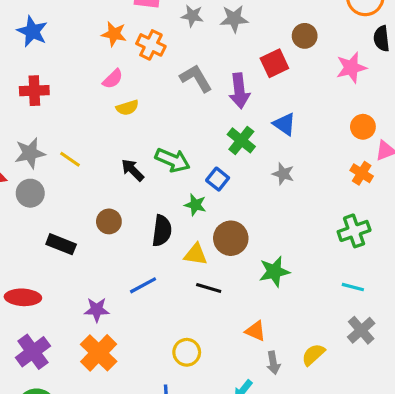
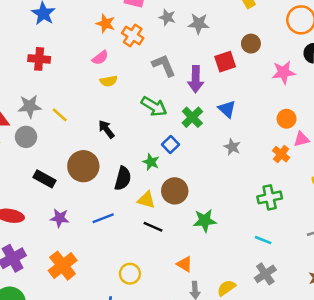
green arrow: (173, 160) -> (154, 106), moved
gray star: (283, 174) -> (232, 147), moved
brown circle: (109, 221) -> (83, 166), size x1.6
purple star: (97, 310) -> (60, 218), moved

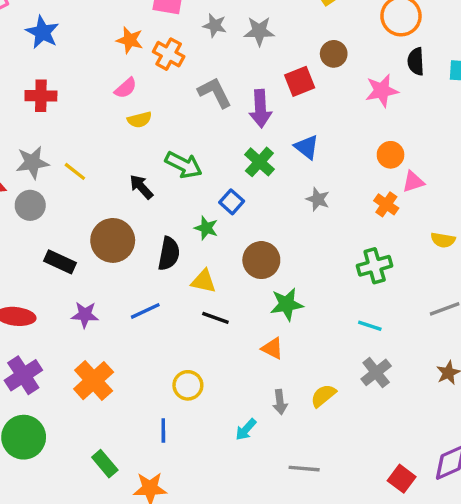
green arrow: (154, 106) -> (184, 165), moved
brown circle: (175, 191) -> (261, 260), moved
orange triangle: (184, 264) -> (272, 348), moved

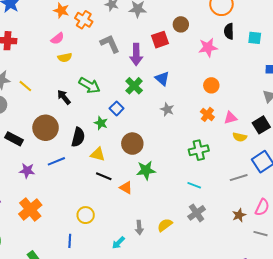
pink triangle: (413, 182) -> (230, 118), moved
blue line: (145, 311) -> (56, 161), moved
orange triangle: (272, 348) -> (126, 188), moved

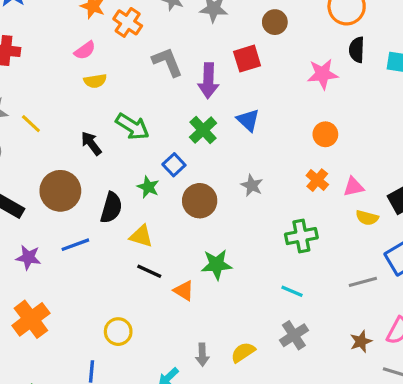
brown circle: (181, 24) -> (275, 22), moved
gray star: (167, 109) -> (252, 185), moved
brown circle: (132, 144) -> (200, 201), moved

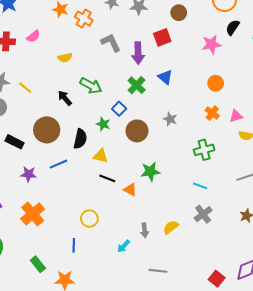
pink semicircle: (85, 50) -> (33, 36), moved
black semicircle: (357, 50) -> (233, 27), turned 35

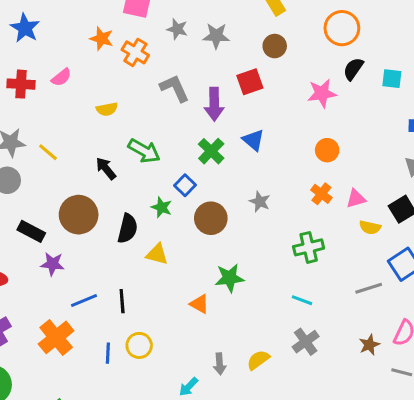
blue line: (58, 164) -> (84, 301), moved
purple star: (29, 174) -> (52, 264), moved
black line: (107, 178) -> (122, 301), moved, turned 63
blue line: (74, 245) -> (108, 353), moved

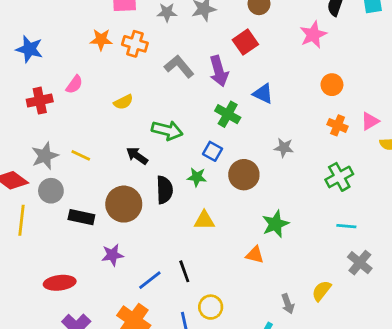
black semicircle: (128, 228) -> (164, 190), moved
black rectangle: (31, 231) -> (81, 217), moved

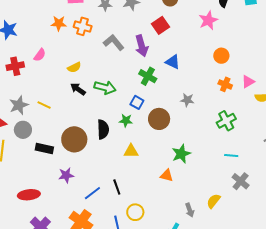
black arrow: (137, 156) -> (78, 89), moved

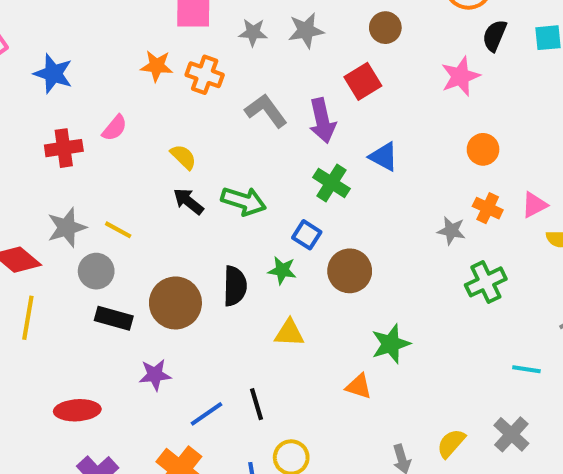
yellow semicircle: (74, 67) -> (183, 157), turned -112
gray star: (187, 100) -> (451, 231), moved
gray circle: (23, 130) -> (96, 271), moved
cyan line: (231, 155) -> (526, 369), moved
gray cross: (241, 181) -> (511, 434), moved

